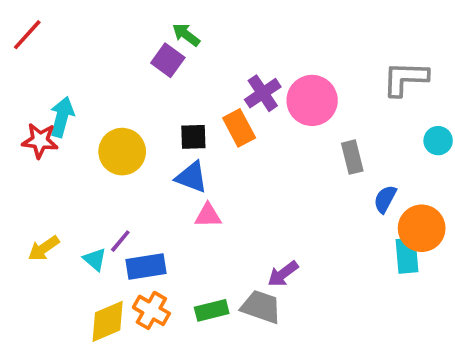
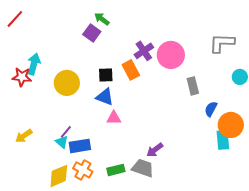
cyan triangle: (95, 259) -> (62, 142), moved

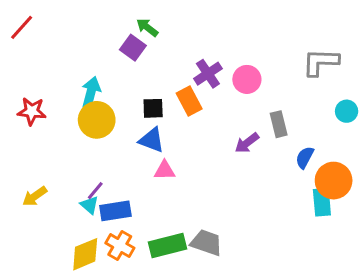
pink circle: (171, 55) -> (247, 79), size x0.7
cyan arrow: (34, 64) -> (91, 92), moved
purple arrow: (155, 150) -> (247, 143), moved
green rectangle: (116, 170) -> (167, 246), size x1.4

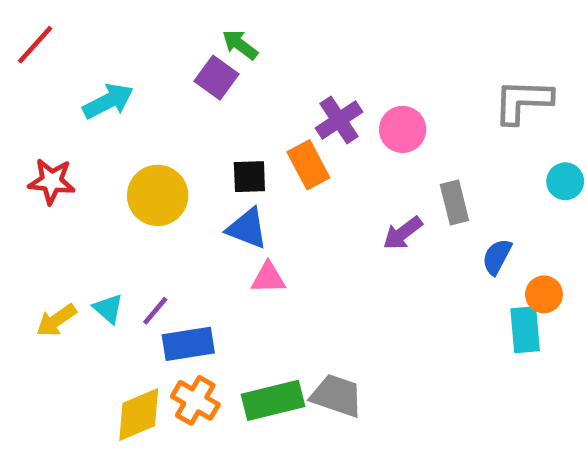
cyan arrow: (91, 92) -> (108, 101), moved, turned 48
orange circle: (334, 181) -> (544, 294), size x0.6
cyan triangle: (89, 205) -> (108, 308), moved

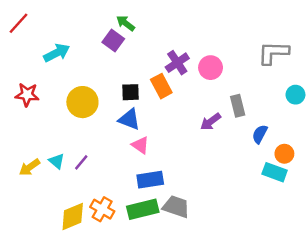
pink triangle: (268, 278) -> (140, 145), turned 36
cyan rectangle: (525, 330) -> (275, 172), turned -65
blue rectangle: (188, 344) -> (150, 180), moved

